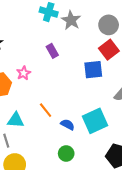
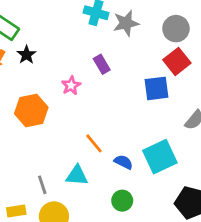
gray star: (71, 20) -> (126, 23), turned 30
pink star: (24, 73) -> (71, 85), moved
cyan triangle: (16, 120) -> (77, 175), moved

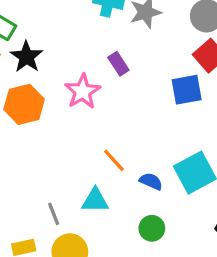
black star: (26, 55) -> (26, 57), size x1.4
pink star: (71, 85) -> (83, 91), size x1.5
orange hexagon: (31, 110) -> (24, 104), moved

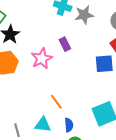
blue semicircle: (151, 181) -> (69, 125), moved, turned 56

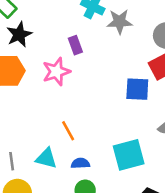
purple rectangle: (65, 44) -> (75, 45), moved
blue semicircle: (69, 125) -> (80, 163), turned -96

